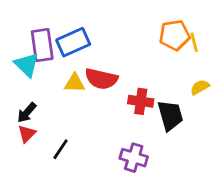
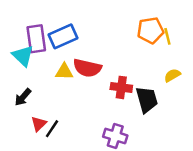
red triangle: (27, 134) -> (39, 124), moved

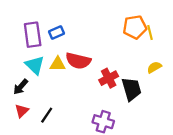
blue rectangle: (63, 36) -> (57, 33), size x0.6
cyan triangle: (23, 56) -> (35, 65), moved
red cross: (121, 87) -> (109, 78), turned -36
red triangle: (39, 124) -> (22, 111), moved

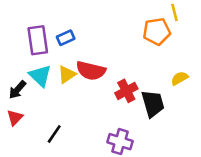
yellow line: (150, 33) -> (174, 12), moved
yellow triangle: (58, 64) -> (67, 74), turned -35
black arrow: (21, 87) -> (17, 90), moved
red triangle: (22, 111) -> (15, 118), moved

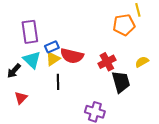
blue rectangle: (66, 38) -> (52, 47), moved
red cross: (126, 91) -> (107, 62), moved
red triangle: (15, 118) -> (21, 98), moved
black line: (54, 134) -> (58, 82), moved, turned -35

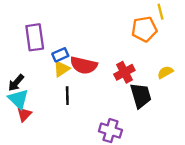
cyan triangle: (32, 60) -> (18, 99), moved

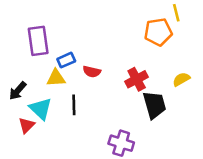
red semicircle: (84, 65) -> (92, 72), size x0.6
yellow triangle: (61, 69) -> (56, 78), moved, turned 30
cyan triangle: (18, 99) -> (41, 109), moved

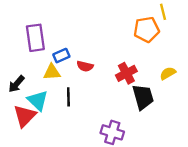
red triangle: (27, 125) -> (25, 116), size x1.5

